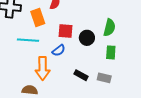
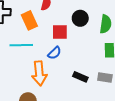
black circle: (87, 38) -> (80, 18), moved

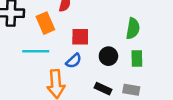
black circle: (80, 18) -> (108, 56), moved

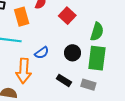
red square: (80, 37) -> (67, 16), moved, turned 35
green rectangle: (137, 58) -> (97, 58), size x1.6

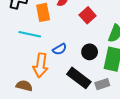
black rectangle: (64, 80) -> (79, 78), size x1.6
gray rectangle: (88, 85) -> (102, 84), turned -40

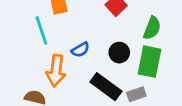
cyan line: (30, 34) -> (41, 31), turned 60

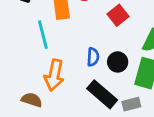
blue semicircle: (80, 50) -> (93, 57), moved, turned -60

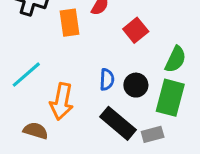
cyan line: (43, 35) -> (26, 75), moved, turned 64

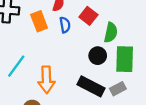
green semicircle: (176, 59) -> (111, 32), moved
blue semicircle: (107, 79) -> (65, 25), moved

